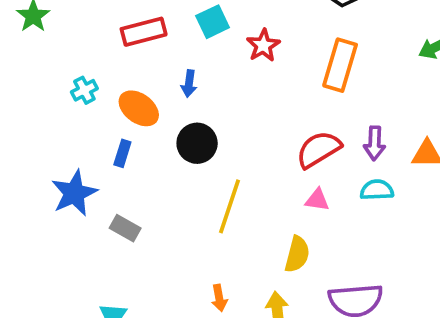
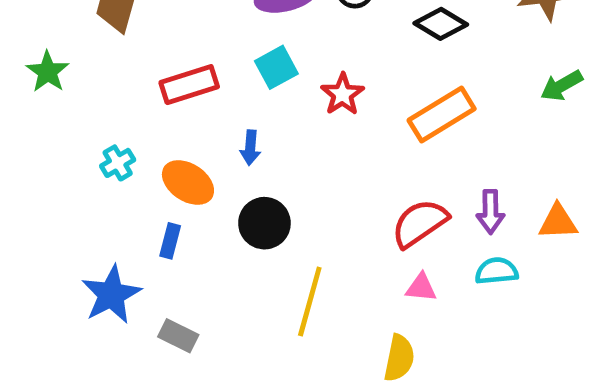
orange rectangle: (340, 65) -> (442, 114), turned 45

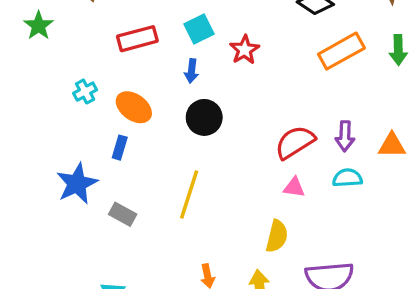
green arrow: (561, 86) -> (398, 50), turned -64
orange rectangle: (442, 114) -> (341, 51), moved
blue arrow: (250, 148) -> (192, 71), moved
black circle: (264, 223) -> (204, 117), moved
yellow line: (310, 302) -> (189, 195), moved

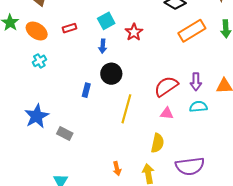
red rectangle: (137, 39) -> (70, 28), size x0.6
orange ellipse: (134, 107) -> (37, 31), moved
blue rectangle: (120, 148) -> (86, 90), moved
yellow line: (189, 195) -> (126, 109), moved

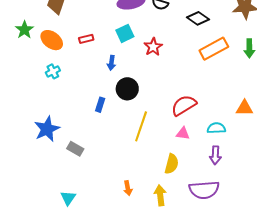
blue arrow: (103, 46) -> (111, 63), moved
purple arrow: (196, 82) -> (215, 155), moved

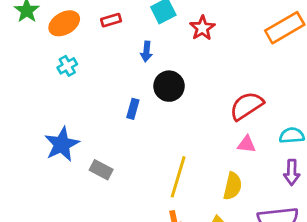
orange ellipse: (52, 40) -> (64, 23), turned -65
yellow line: (141, 126) -> (178, 177), moved

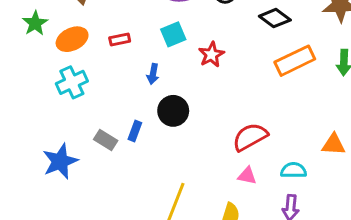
cyan cross: (67, 66) -> (72, 82), size x1.5
gray rectangle: (101, 170) -> (106, 140), moved

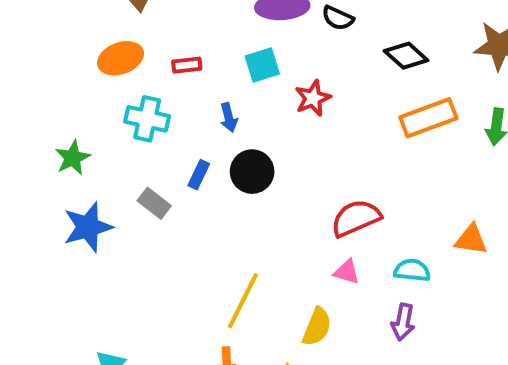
green star: (35, 23) -> (73, 158), moved
blue arrow: (153, 74) -> (229, 118), turned -30
cyan cross: (72, 82) -> (147, 119), moved, turned 32
blue rectangle: (135, 131) -> (199, 175), moved

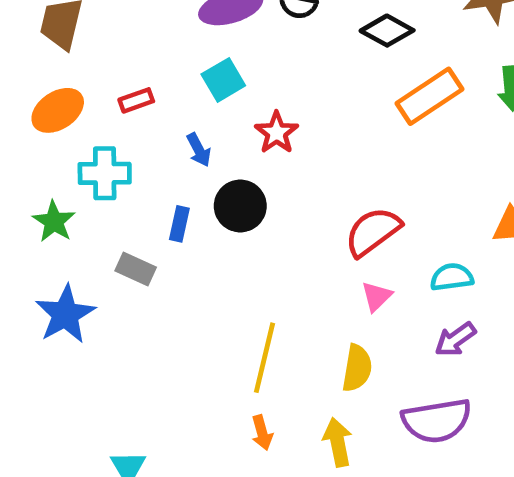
red star: (313, 98) -> (277, 133), moved
green star: (73, 158) -> (54, 222), moved
pink triangle: (347, 272) -> (377, 296), turned -48
purple arrow: (403, 322) -> (455, 339), turned 57

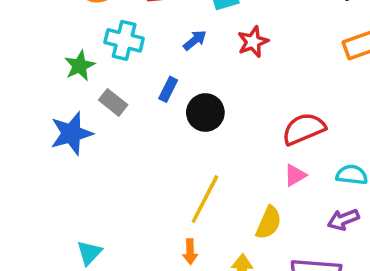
blue arrow: (199, 150) -> (195, 40), turned -115
black circle: (240, 206) -> (205, 113), moved
gray rectangle: (136, 269) -> (113, 102), moved

